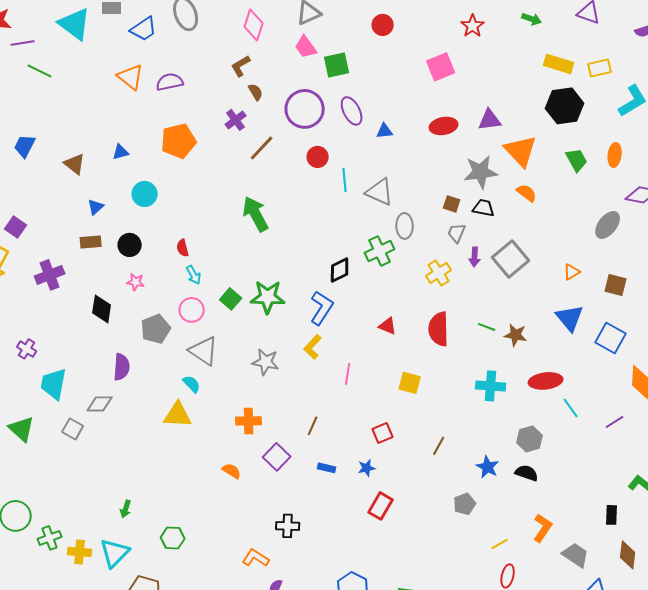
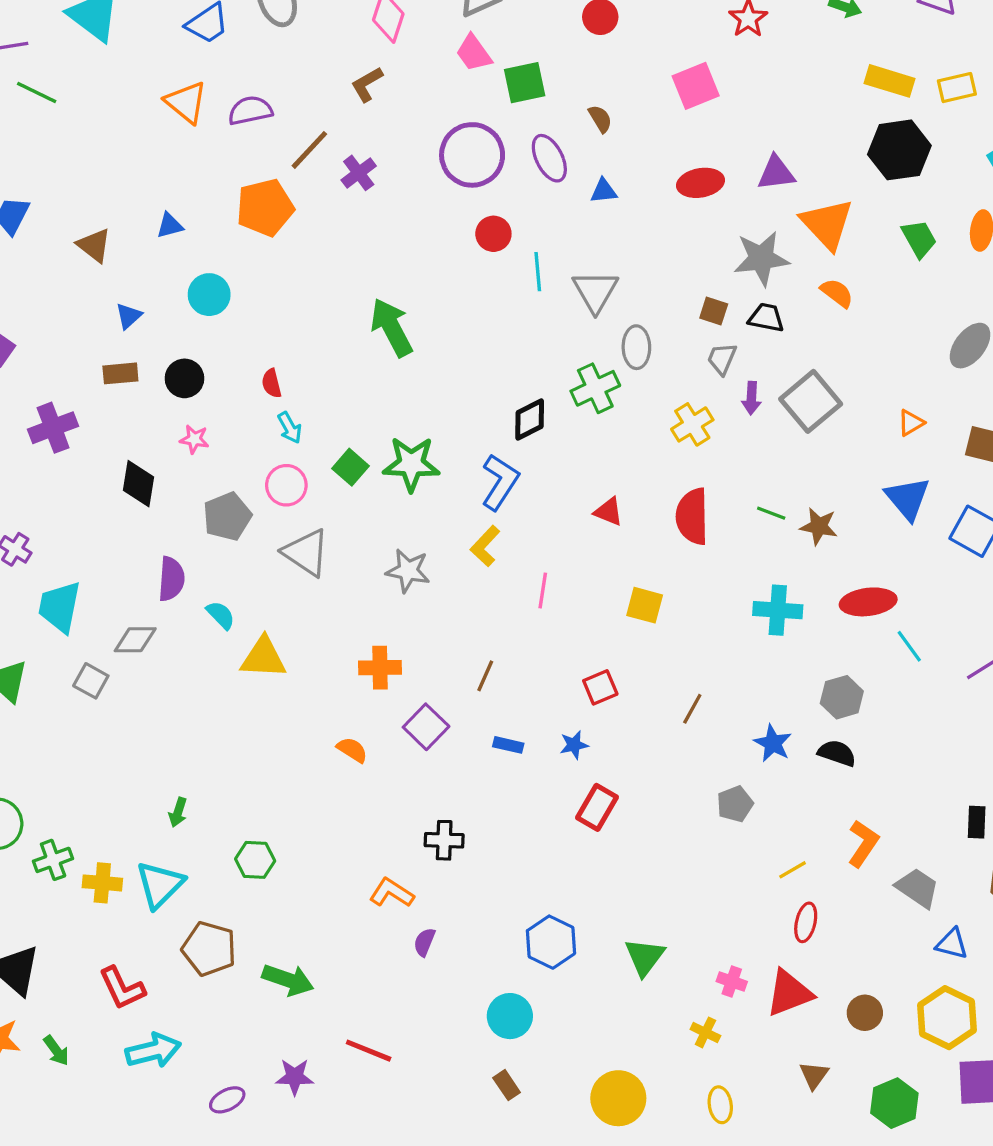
brown semicircle: (256, 92) -> (600, 119), moved
brown line: (262, 148) -> (309, 150), moved
gray triangle: (380, 192) -> (595, 291), turned 36
cyan semicircle: (192, 384) -> (221, 615), moved

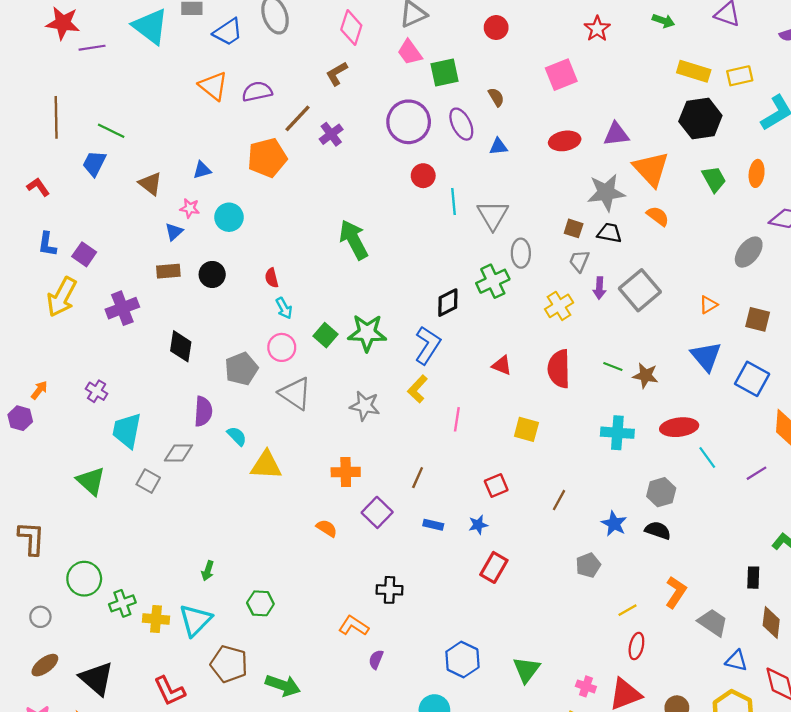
green line: (37, 92) -> (111, 131), moved
pink star: (194, 439) -> (190, 208), moved

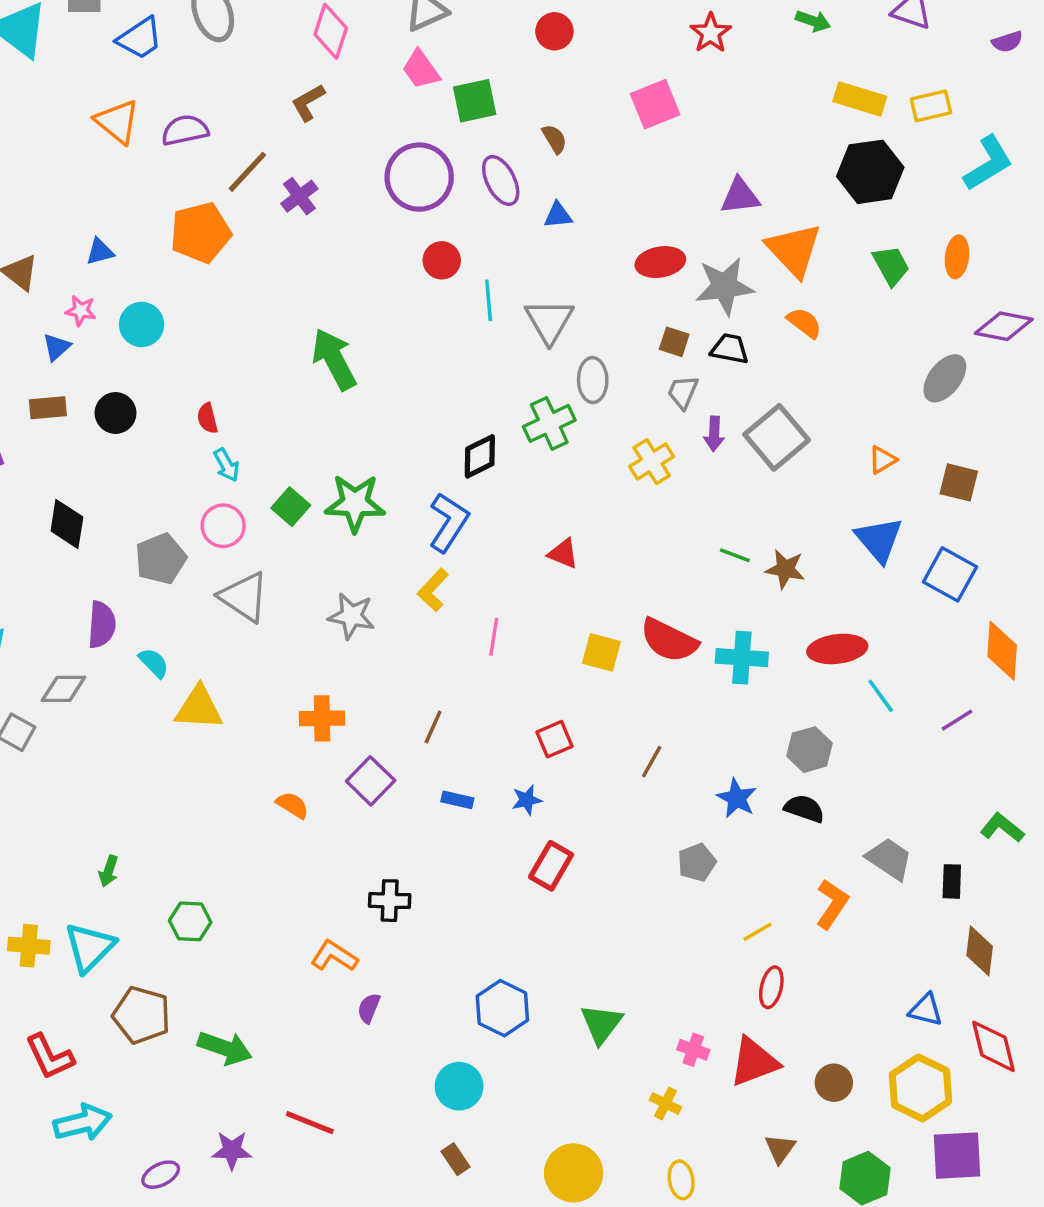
red ellipse: (565, 141) -> (660, 262), moved
red semicircle: (559, 369) -> (669, 640), moved, turned -63
gray trapezoid: (713, 622) -> (889, 859), moved

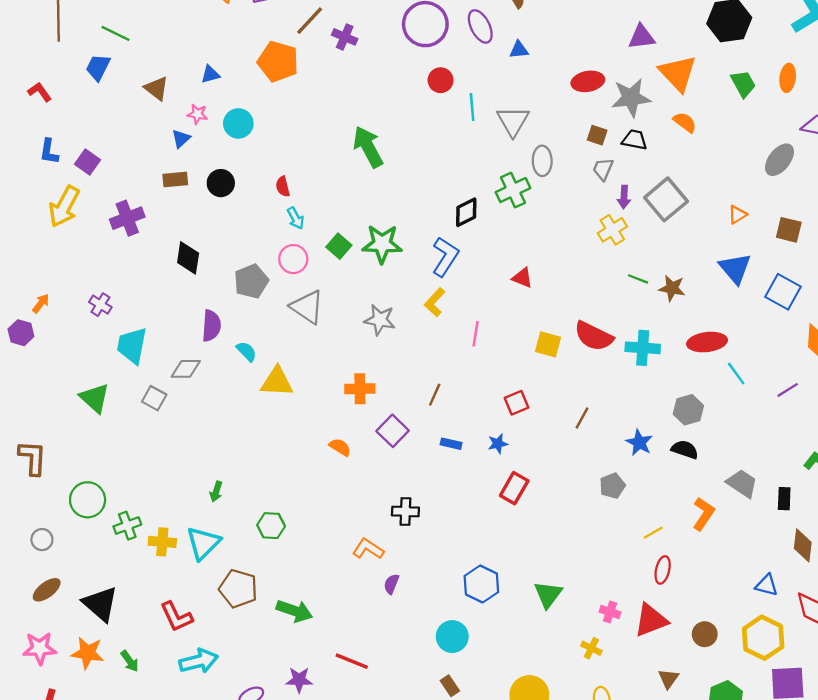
purple cross: (299, 196) -> (345, 37), turned -30
orange pentagon: (201, 233) -> (278, 62), turned 30
yellow cross: (652, 462) -> (612, 230), moved

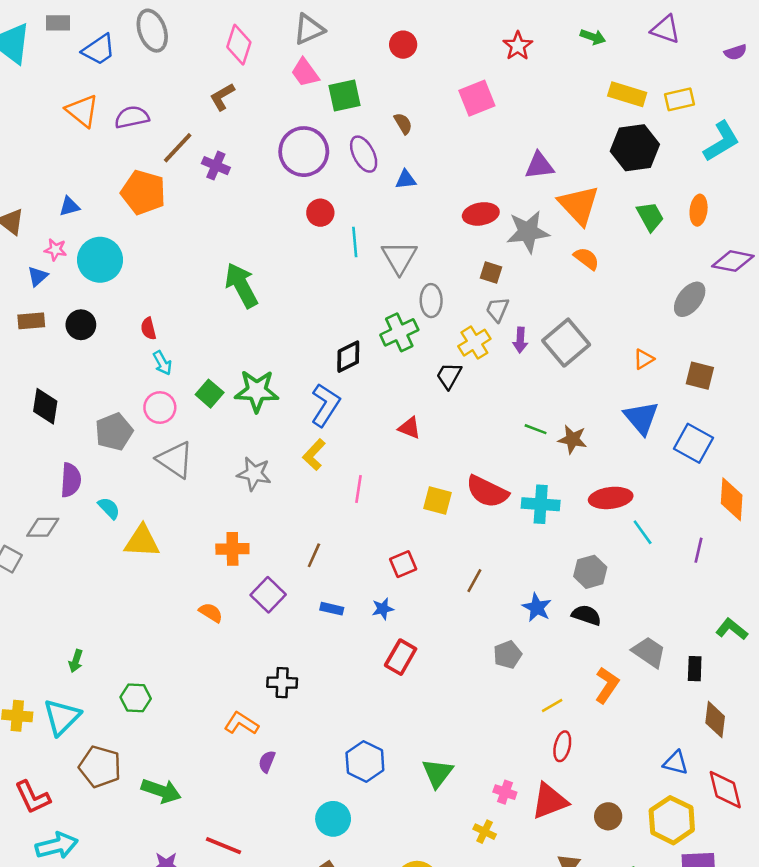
cyan circle: (238, 123) -> (100, 260), size x1.4
black trapezoid: (635, 140) -> (449, 376), moved, turned -72
yellow cross: (612, 230) -> (474, 343), moved
purple line: (788, 390) -> (699, 550), turned -45

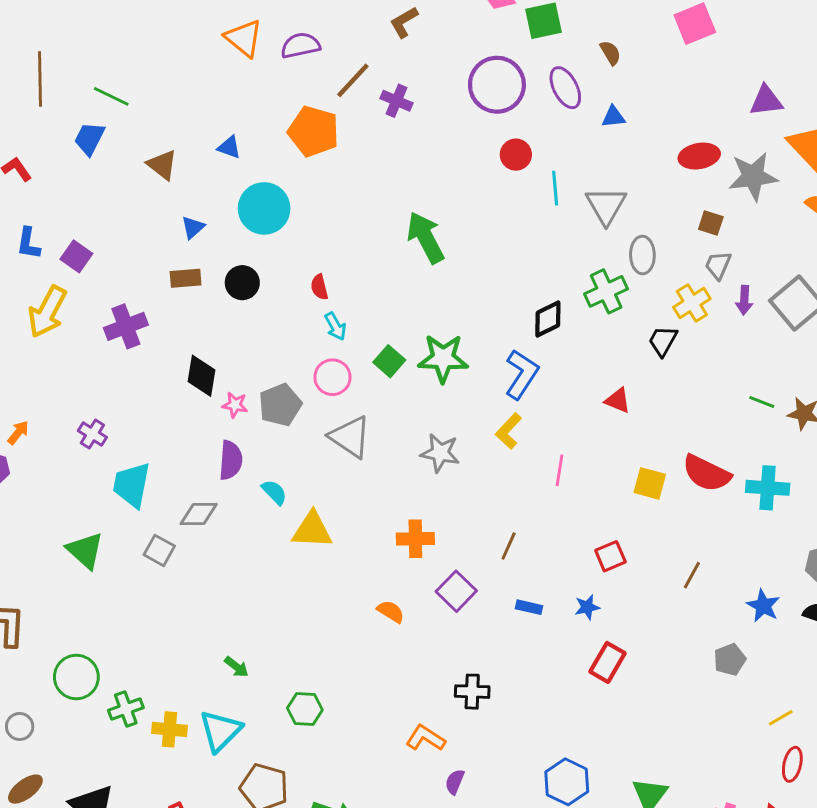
blue triangle: (69, 206) -> (229, 147), turned 35
pink star: (55, 250) -> (235, 405), moved
green arrow: (76, 661) -> (236, 667), turned -70

